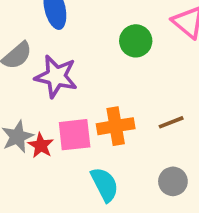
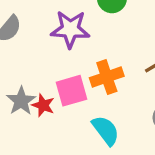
purple star: (56, 76) -> (70, 29), moved

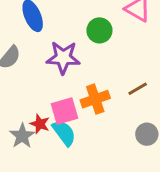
gray star: (21, 101) -> (22, 136), moved
cyan semicircle: (106, 130) -> (64, 133), moved

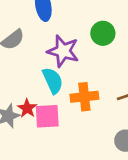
pink square: (65, 111) -> (47, 116), moved
cyan semicircle: (64, 133) -> (53, 81), moved

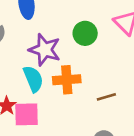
orange cross: (84, 97) -> (67, 80), moved

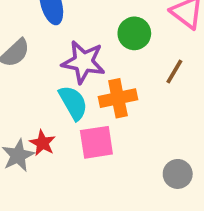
brown line: (106, 97) -> (174, 72), moved, turned -36
pink square: (26, 114) -> (96, 142), moved

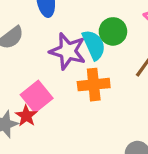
cyan semicircle: (73, 103) -> (94, 45), moved
pink square: (96, 142) -> (37, 97), moved, turned -36

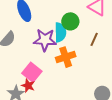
cyan semicircle: (94, 45) -> (60, 32), turned 36

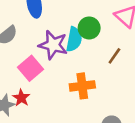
orange cross: (66, 57) -> (82, 86), moved
pink square: (32, 72) -> (31, 68), moved

